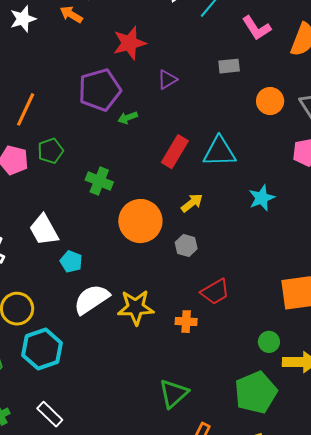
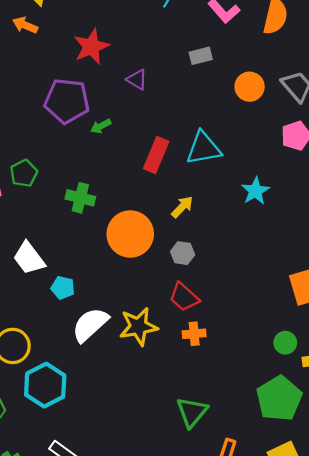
purple triangle: (167, 79) -> (137, 80), turned -50
purple pentagon: (100, 90) -> (67, 101), turned 30
red trapezoid: (215, 292) -> (184, 297), moved, turned 80

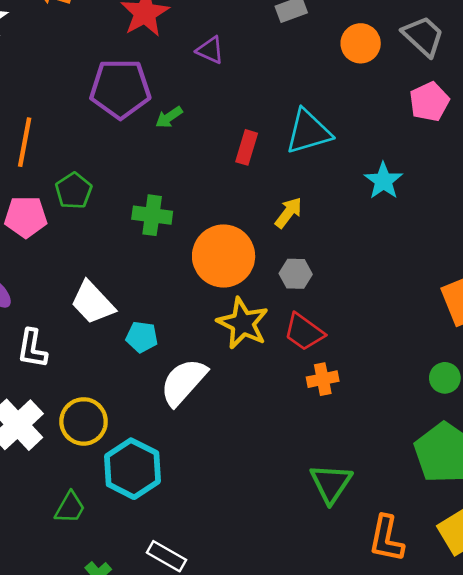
red rectangle: (156, 155) -> (247, 147), size x0.7
yellow star: (138, 326) -> (243, 323), moved, turned -30

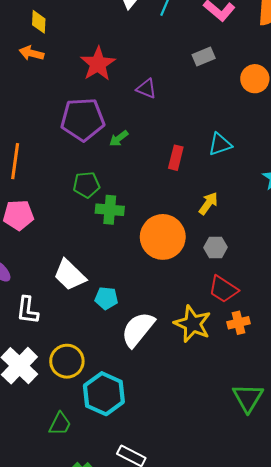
cyan triangle: (308, 132) -> (220, 144), size x0.7
green pentagon: (74, 191) -> (86, 185), moved, turned 30
yellow star: (243, 323) -> (193, 324), moved

